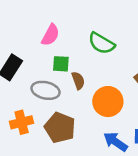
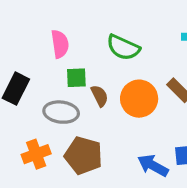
pink semicircle: (50, 35) -> (60, 44), turned -30
orange circle: (108, 102) -> (139, 99), moved

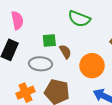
pink semicircle: (60, 44) -> (17, 20), moved
orange circle: (139, 99) -> (92, 66), moved

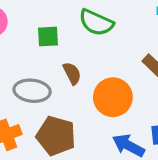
green square: (49, 41) -> (48, 36), moved

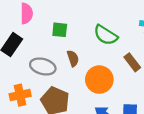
green semicircle: (96, 23) -> (106, 35), moved

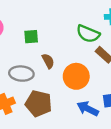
green semicircle: (106, 35) -> (88, 34), moved

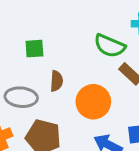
brown semicircle: (48, 61) -> (57, 81), turned 32

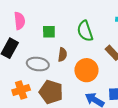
green semicircle: (110, 46) -> (85, 31), moved, turned 45

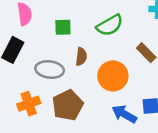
green semicircle: (85, 31) -> (110, 25), turned -100
brown pentagon: (51, 92) -> (68, 105), turned 30

